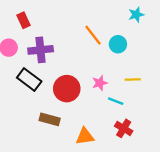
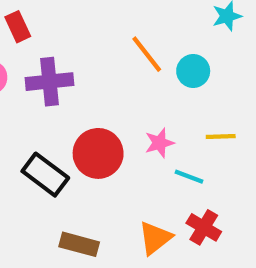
black rectangle: (29, 80) -> (45, 175), moved
brown rectangle: (50, 119) -> (79, 244), moved
orange triangle: (85, 136) -> (155, 238), moved, turned -30

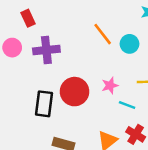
black rectangle: (45, 175) -> (44, 104), turned 60

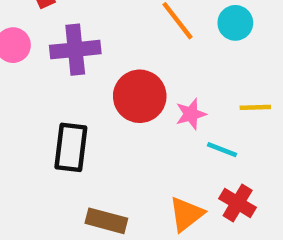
cyan circle: (130, 44) -> (235, 23), moved
red circle: (75, 92) -> (140, 96), moved

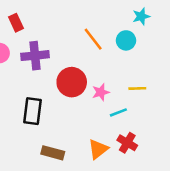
cyan line: (222, 150) -> (118, 112), turned -42

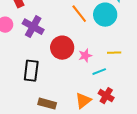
cyan circle: (126, 40) -> (105, 15), size x1.5
purple cross: (35, 56) -> (33, 27), turned 35

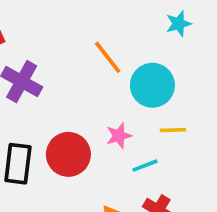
cyan circle: (105, 15) -> (152, 85), moved
red circle: (62, 48) -> (68, 154), moved

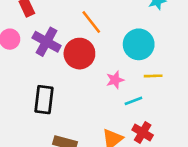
orange line: (108, 57) -> (91, 22), moved
red circle: (68, 154) -> (79, 54), moved

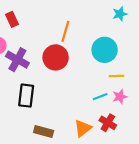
orange line: (91, 22) -> (65, 31), turned 54
purple cross: (47, 42) -> (17, 60), moved
pink star: (115, 80) -> (120, 97), moved

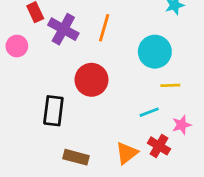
red circle: (56, 57) -> (91, 80), moved
purple cross: (17, 60) -> (63, 29), moved
pink star: (120, 97) -> (182, 125), moved

